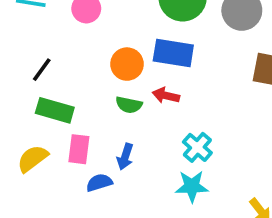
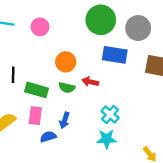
blue rectangle: (173, 53) -> (115, 55), moved
black line: (42, 70) -> (13, 75), moved, turned -35
green rectangle: (55, 110) -> (36, 90), moved

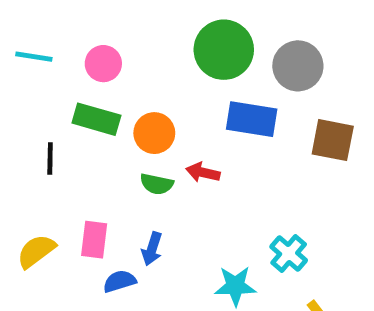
green rectangle: (36, 90) -> (96, 119), moved
cyan cross: (110, 114) -> (289, 253), moved

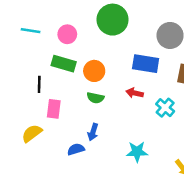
green circle: (224, 50) -> (113, 20), moved
red arrow: (203, 172) -> (135, 93), moved
pink rectangle: (94, 240) -> (54, 109), moved
cyan cross: (289, 253) -> (165, 108), moved

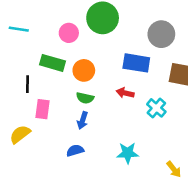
pink circle: (67, 34) -> (69, 33), moved
blue arrow: (93, 132) -> (83, 120), moved
blue semicircle: (76, 149) -> (75, 150), moved

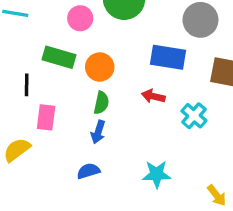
green semicircle: (85, 98) -> (101, 103), turned -90

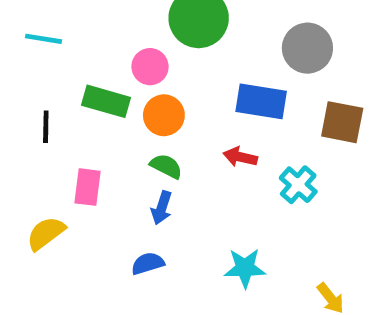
pink circle: (80, 18) -> (150, 67), moved
black line: (27, 85) -> (46, 127), moved
green semicircle: (101, 103) -> (166, 166), turned -75

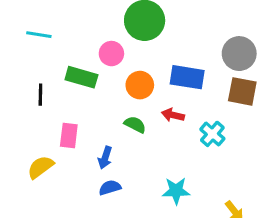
gray circle: (307, 48) -> (239, 54), moved
orange circle: (164, 115) -> (140, 85), moved
green semicircle: (166, 166) -> (135, 125), moved
blue arrow: (162, 208) -> (105, 158), moved

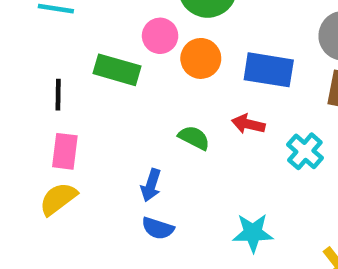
orange circle: (140, 85) -> (201, 58), moved
pink rectangle: (69, 136) -> (65, 151), moved
blue semicircle: (110, 188) -> (158, 228), turned -145

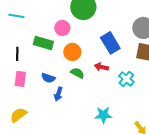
orange circle: (201, 58) -> (72, 52), moved
blue rectangle: (269, 70) -> (110, 43), turned 50
yellow semicircle: (58, 199) -> (18, 115), moved
blue semicircle: (158, 228) -> (48, 78), moved

